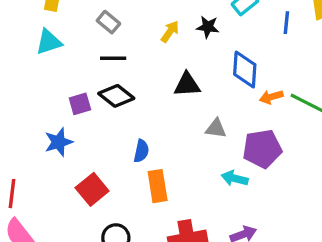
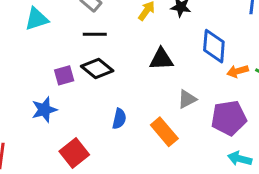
gray triangle: (216, 128) -> (187, 99), turned -36
cyan arrow: (235, 178) -> (240, 159), moved
orange rectangle: (158, 186) -> (164, 132), moved, turned -32

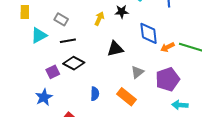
cyan triangle: (37, 19) -> (39, 35), moved

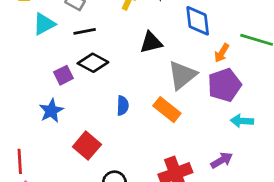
orange arrow: (167, 47) -> (222, 53), moved, turned -32
gray triangle: (137, 72) -> (182, 75), size x1.6

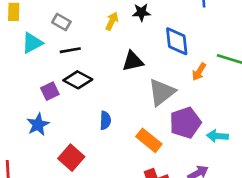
purple pentagon: (224, 85) -> (185, 123), moved
orange rectangle: (167, 110) -> (149, 140), moved

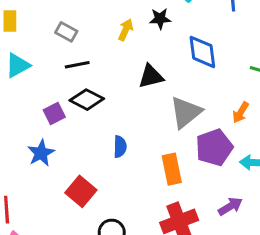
cyan triangle: (32, 43) -> (18, 65), moved
orange arrow: (199, 72) -> (241, 112), moved
orange rectangle: (149, 140) -> (172, 169), turned 40

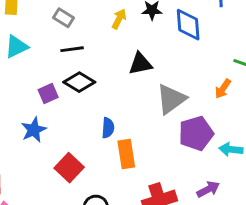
blue diamond: (202, 52) -> (188, 25), moved
orange arrow: (241, 112) -> (223, 89), moved
orange rectangle: (172, 169) -> (126, 154), moved

